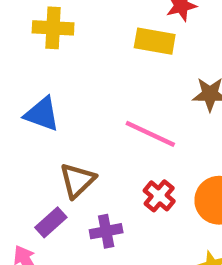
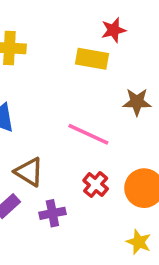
brown triangle: (77, 180) -> (29, 172), turned -44

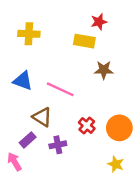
brown star: (137, 102) -> (104, 70), moved
pink line: (88, 134) -> (60, 89), moved

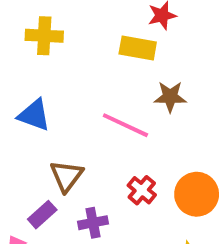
pink line: (60, 89) -> (125, 125), moved
brown triangle: (42, 117) -> (67, 176), turned 35

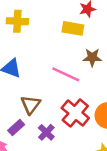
red cross: (142, 190) -> (75, 113), size x1.6
purple cross: (93, 223) -> (46, 132), turned -35

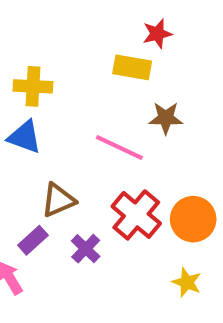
yellow cross: (17, 21) -> (33, 86), moved
brown triangle: (31, 105) -> (58, 200), turned 30

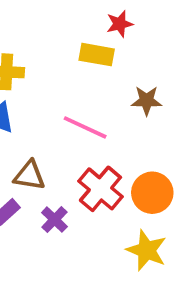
brown star: (166, 118) -> (147, 101), moved
brown triangle: (58, 200) -> (29, 175), turned 32
yellow star: (187, 282) -> (147, 250), size x1.5

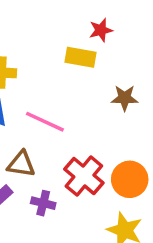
pink line: (85, 127) -> (45, 122), moved
purple cross: (54, 220) -> (43, 203), turned -30

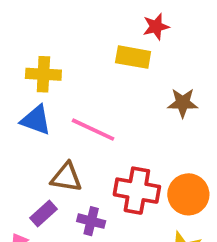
red cross: (84, 176) -> (137, 191), turned -30

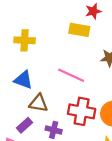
blue triangle: (36, 120) -> (23, 80), moved
pink line: (93, 130) -> (71, 75), moved

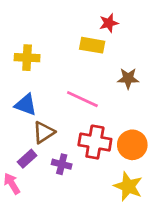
brown triangle: (39, 103) -> (44, 132), turned -42

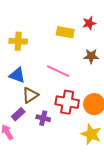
red star: (109, 23) -> (89, 23), moved

